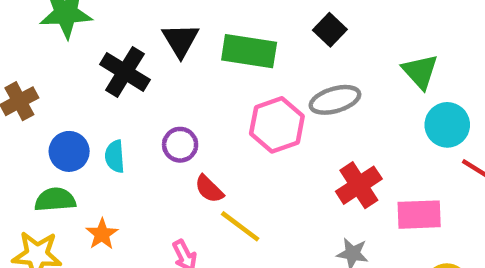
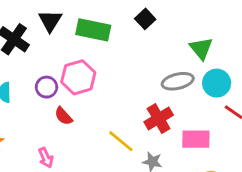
gray ellipse: (335, 100) -> (178, 81), moved
pink hexagon: (277, 125) -> (78, 77), moved
yellow line: (240, 226) -> (121, 141), moved

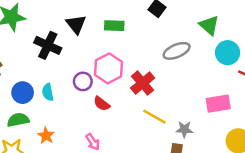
green rectangle: (93, 30) -> (114, 26), size x0.7
gray ellipse: (178, 81) -> (177, 51), moved
red cross: (159, 119) -> (143, 83), moved

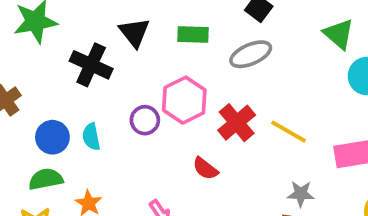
gray ellipse: (177, 51) -> (251, 54), moved
red semicircle: (102, 104) -> (205, 169), moved
yellow line: (154, 117) -> (289, 132), moved

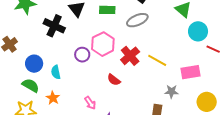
cyan semicircle: (91, 137) -> (56, 72), moved
green semicircle: (46, 179) -> (31, 85), turned 42
gray star: (301, 194) -> (171, 92), moved

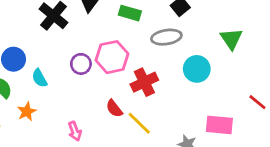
cyan circle: (198, 31) -> (197, 69), moved
yellow line: (157, 60) -> (139, 123), moved
cyan semicircle: (56, 72) -> (39, 78), turned -32

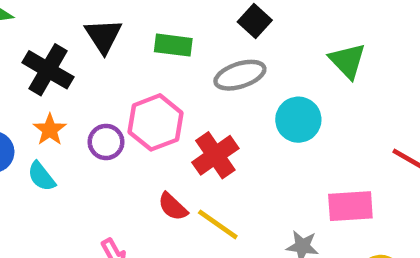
orange star: (27, 112) -> (50, 130), moved

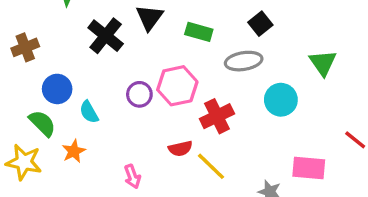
orange star: (50, 130) -> (74, 151), moved
red semicircle: (173, 207) -> (180, 149), turned -65

